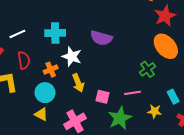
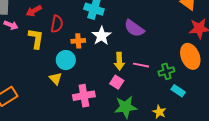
yellow arrow: (78, 83) -> (119, 61), moved
pink line: (132, 93) -> (141, 65), moved
cyan rectangle: (173, 97) -> (178, 91), moved, turned -48

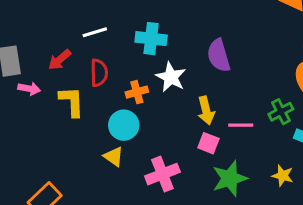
purple semicircle: (134, 28) -> (219, 56), turned 50
pink line: (141, 65) -> (241, 125), moved

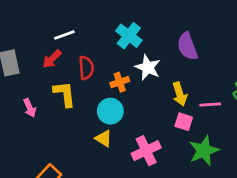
white line: (95, 32) -> (64, 35), moved
cyan cross: (151, 39) -> (129, 36), turned 35
pink arrow: (29, 89) -> (30, 108), moved, turned 60

